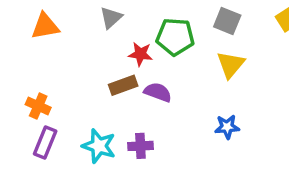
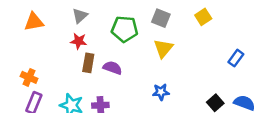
red star: (140, 54) -> (79, 41), moved
brown rectangle: (123, 85) -> (88, 63), turned -60

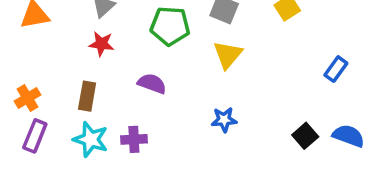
brown rectangle: (88, 63) -> (87, 96), moved
orange cross: (29, 77) -> (28, 98), turned 35

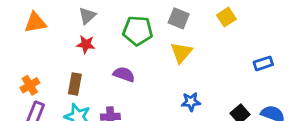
blue rectangle: (336, 69) -> (263, 63), turned 36
blue star: (224, 120) -> (191, 102), moved

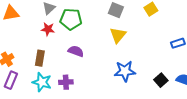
green pentagon: (138, 31) -> (71, 19), moved
blue star: (191, 102) -> (125, 71), size x1.5

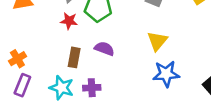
yellow triangle: (118, 35) -> (157, 41), moved
brown rectangle: (40, 58) -> (74, 57), moved

